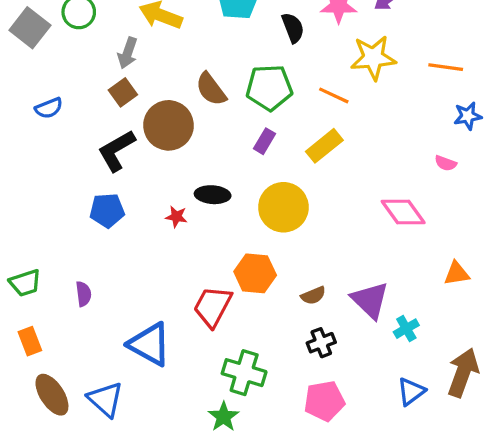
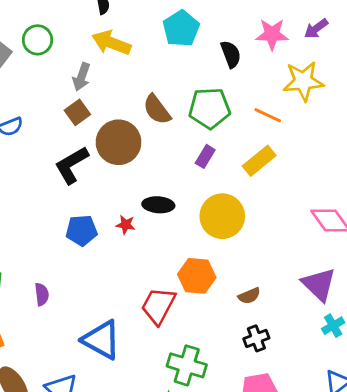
blue pentagon: (107, 210) -> (82, 230), moved
purple triangle: (370, 300) -> (319, 284), moved

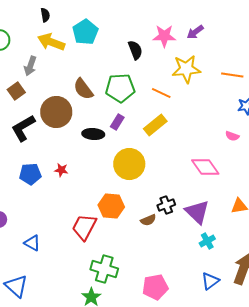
cyan pentagon: (181, 29) -> (85, 32), moved
brown square: (77, 112) -> (16, 91), moved
black ellipse: (158, 205) -> (93, 134), moved
black cross: (256, 338) -> (166, 205), moved
blue triangle: (101, 340) -> (32, 243), moved, size x0.6

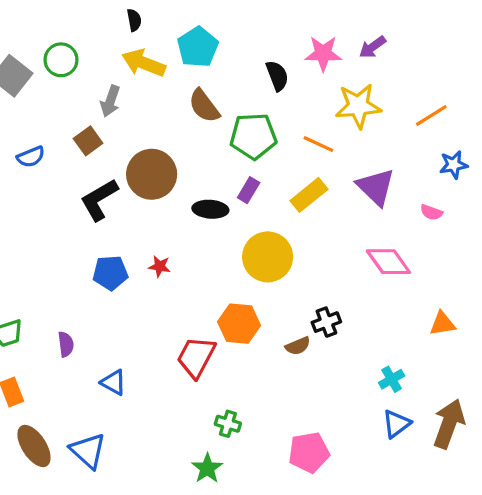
orange line: (232, 75) -> (431, 115), turned -40
brown semicircle: (83, 89) -> (204, 106), moved
purple triangle: (197, 212) -> (376, 187), moved
green cross: (104, 269) -> (228, 424), size x0.6
blue triangle: (210, 281) -> (396, 424), moved

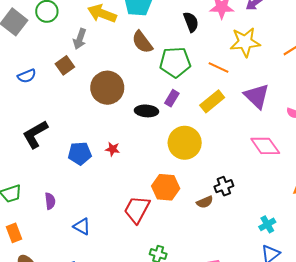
black L-shape: (99, 200) -> (35, 134), moved

